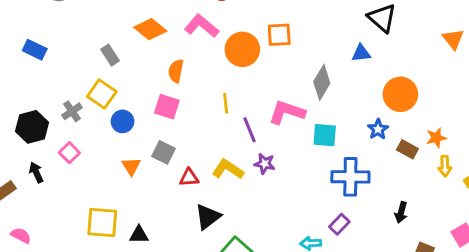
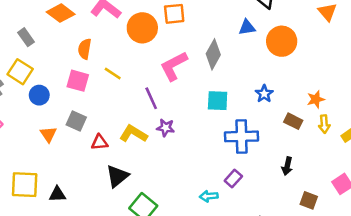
orange circle: (400, 94) -> (282, 41), moved
yellow line: (226, 103) -> (113, 74), moved, turned -48
pink L-shape: (287, 112) -> (174, 66), moved, turned -44
brown rectangle: (407, 149) -> (293, 121), moved

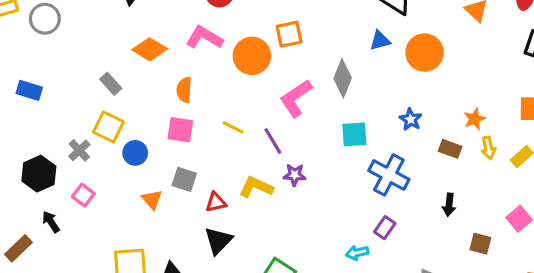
yellow line: (113, 74) -> (233, 127), moved
blue cross: (242, 136) -> (389, 175), turned 36
black triangle: (117, 176) -> (218, 241), moved

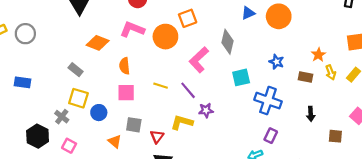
red triangle: (216, 202) -> (157, 137), turned -32

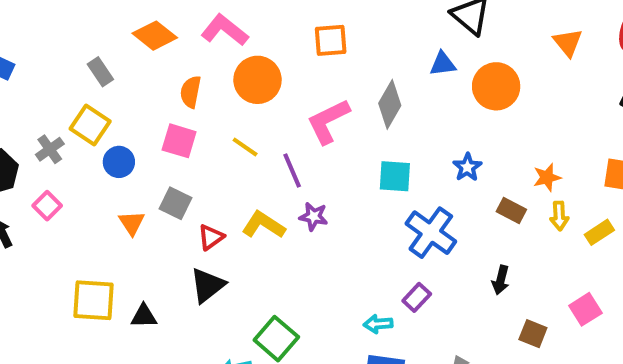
orange circle: (165, 37) -> (258, 80), moved

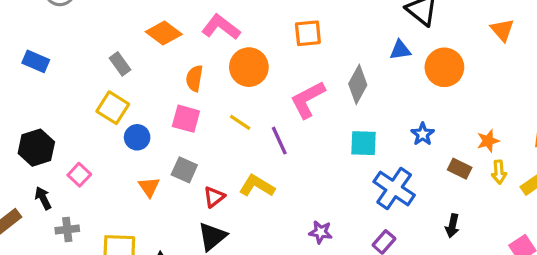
gray cross: (50, 149) -> (67, 229), moved, turned 30
purple star: (314, 216) -> (321, 232), moved

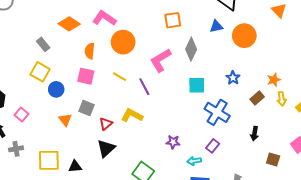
orange square: (308, 33) -> (173, 20), moved
brown rectangle: (460, 169) -> (257, 98), turned -64

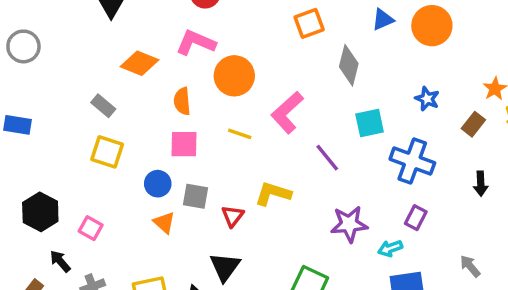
pink L-shape: (161, 60) -> (287, 112), moved
purple line: (144, 87) -> (327, 158), moved
blue circle: (56, 89) -> (158, 184), moved
purple star: (173, 142) -> (349, 224), size x1.5
black triangle: (106, 148) -> (225, 267), moved

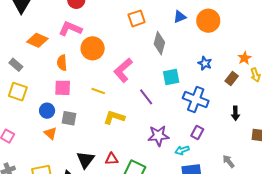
yellow line: (240, 134) -> (98, 91), moved
red triangle: (233, 216) -> (112, 159), moved, turned 48

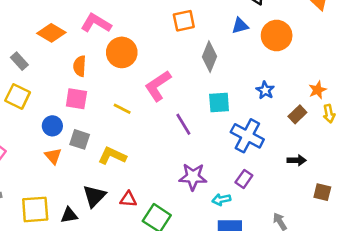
black arrow: (235, 113) -> (297, 160), turned -96
yellow L-shape: (114, 117) -> (112, 156), moved

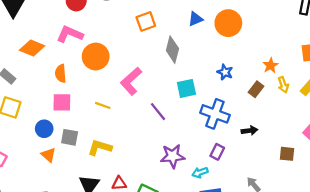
black arrow: (297, 160) -> (249, 131), moved

